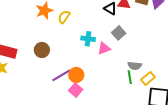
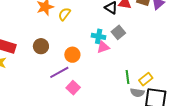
cyan cross: (88, 39) -> (99, 36), moved
gray semicircle: (135, 66) -> (137, 93), moved
orange circle: (76, 75) -> (72, 55), moved

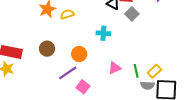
yellow semicircle: (64, 14) -> (67, 14), turned 40
gray square: (118, 32) -> (132, 14), moved
pink triangle: (103, 47) -> (115, 68), moved

